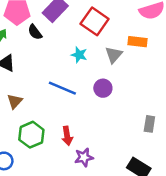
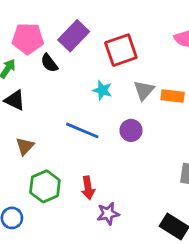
red square: (95, 21) -> (121, 50), turned 36
orange rectangle: (138, 42) -> (173, 96), moved

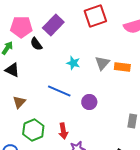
red square: (121, 50) -> (95, 16), moved
purple circle: (131, 130) -> (89, 102), moved

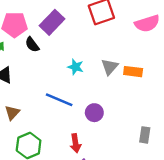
red arrow: (63, 131) -> (76, 143), moved

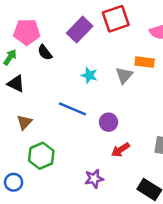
purple rectangle: (52, 22) -> (80, 30), moved
orange rectangle: (133, 72) -> (145, 62), moved
red arrow: (76, 143) -> (121, 150), moved, turned 66

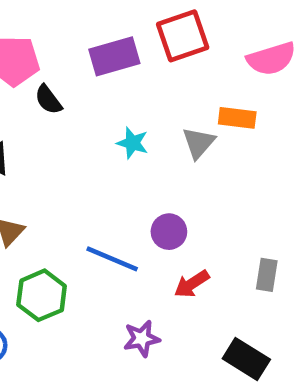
purple rectangle: (80, 30) -> (114, 56), turned 30
blue line: (72, 109) -> (112, 259), moved

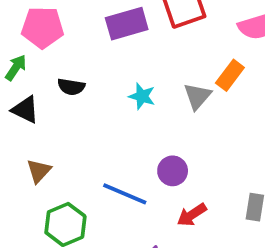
black semicircle: (48, 100) -> (71, 87), moved, turned -44
orange rectangle: (237, 118) -> (230, 75), turned -60

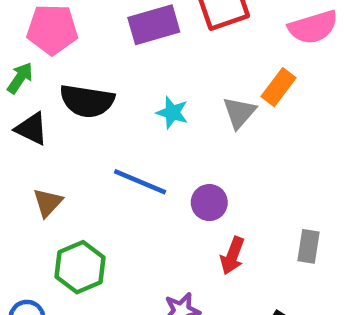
black semicircle: (71, 87) -> (87, 101), size x1.6
blue line: (125, 194) -> (140, 182), moved
red arrow: (192, 215) -> (232, 256), turned -36

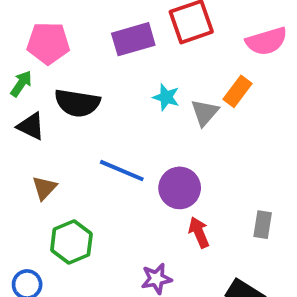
cyan star: (172, 113) -> (166, 97), moved
purple circle: (209, 203) -> (180, 188), size x1.4
red arrow: (232, 256) -> (199, 232), turned 136

